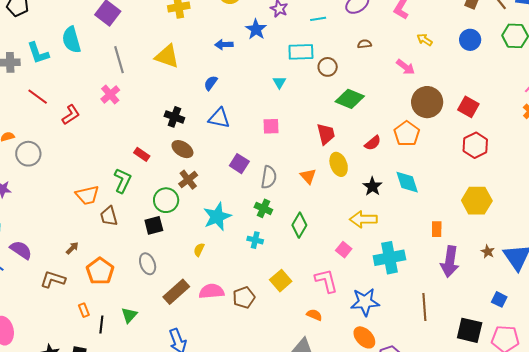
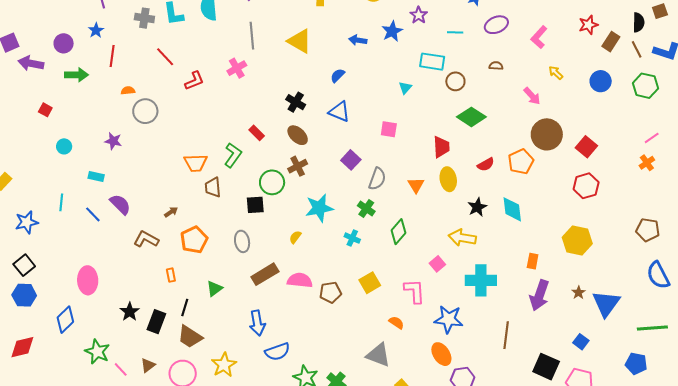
black line: (101, 325) -> (185, 308), moved

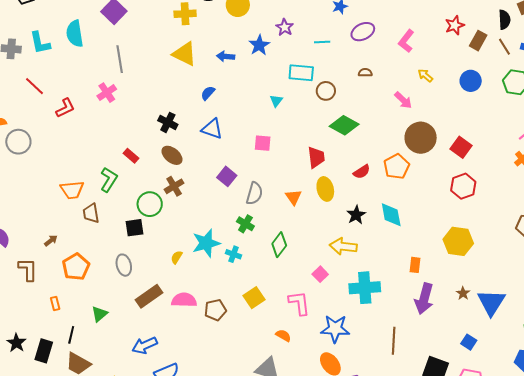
yellow triangle: (300, 41) -> (184, 54), moved
cyan star: (319, 208) -> (206, 243), moved
brown L-shape: (146, 239) -> (28, 269), turned 65
blue arrow: (257, 323) -> (145, 345), turned 80

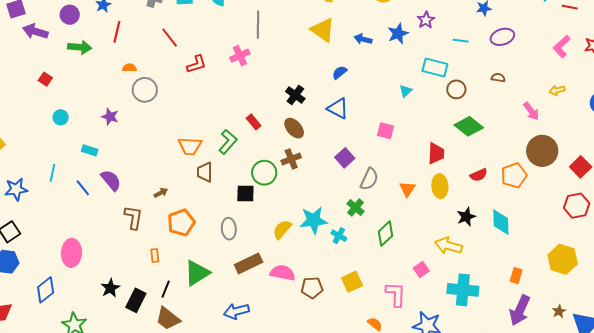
pink L-shape: (406, 41) -> (562, 46), moved
yellow arrow: (425, 75) -> (557, 90), turned -63
yellow semicircle: (177, 257) -> (282, 229), size x1.5
green triangle: (99, 314) -> (197, 273), size x1.6

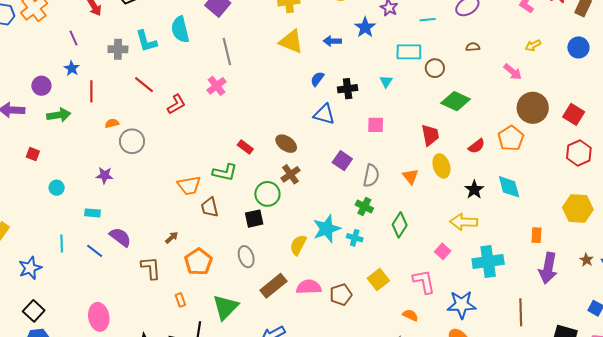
black cross: (295, 95) -> (348, 89), moved, turned -30
green L-shape: (228, 142) -> (225, 172), turned 75

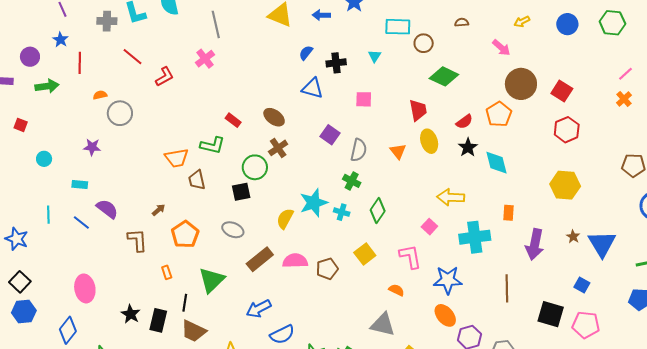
black star: (474, 190) -> (468, 147), moved
green diamond: (400, 225) -> (378, 211), moved
orange rectangle: (536, 235) -> (508, 213), moved
gray ellipse: (246, 257) -> (233, 230), turned -50
blue star: (30, 268) -> (17, 239), turned -30

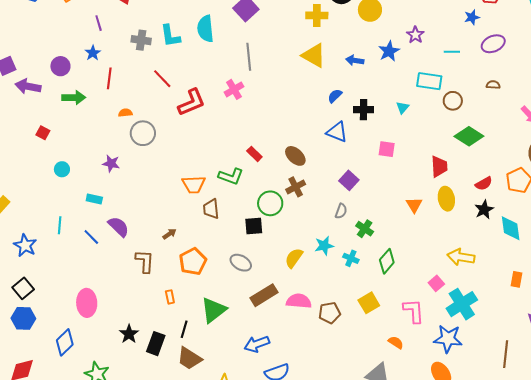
red L-shape: (165, 77) -> (192, 102), size x1.4
gray semicircle: (359, 150) -> (341, 211), moved, size x0.7
cyan star: (314, 203) -> (324, 246), size x0.7
cyan cross: (475, 237) -> (462, 304), moved, turned -32

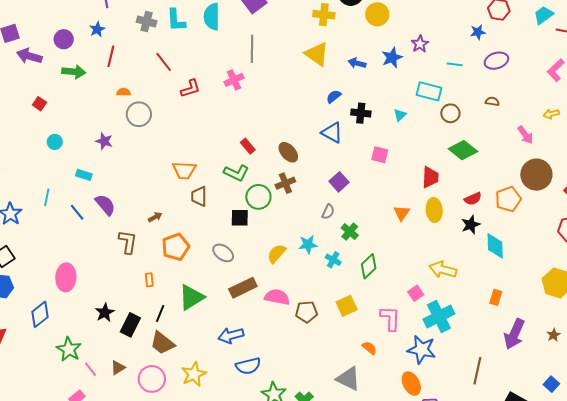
red L-shape: (192, 102) -> (191, 89), size x0.7
green L-shape: (231, 176) -> (236, 173), moved

